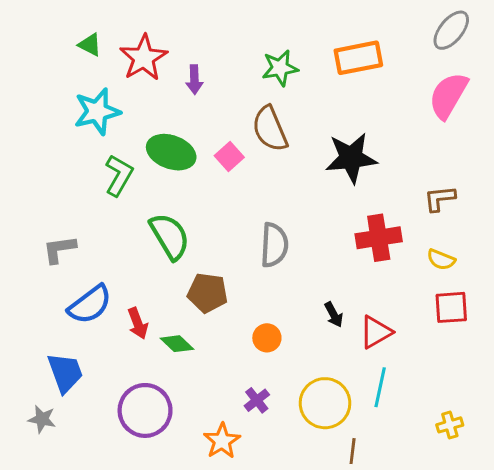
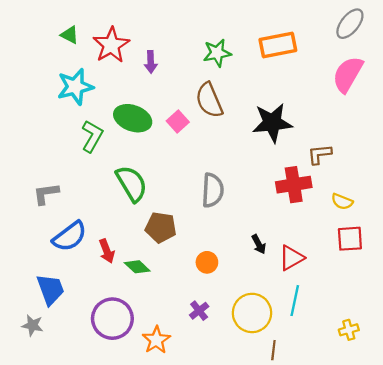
brown L-shape: (440, 199) -> (320, 154), moved
orange star: (222, 441) -> (156, 340), moved

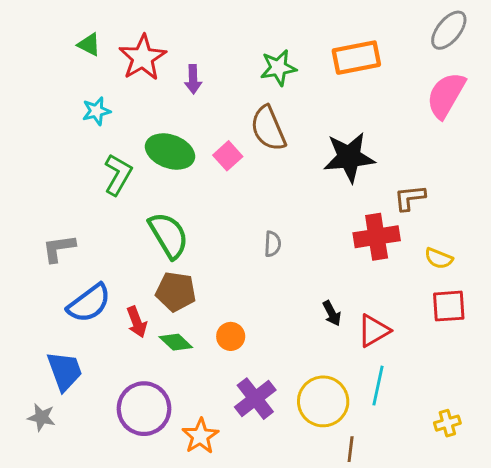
cyan star: (75, 87) -> (96, 111), size x0.6
gray semicircle: (213, 190) -> (273, 244), size x0.6
brown pentagon: (161, 227) -> (176, 292), moved
orange circle: (207, 262) -> (231, 336), moved
purple cross: (199, 311) -> (255, 399), size x1.6

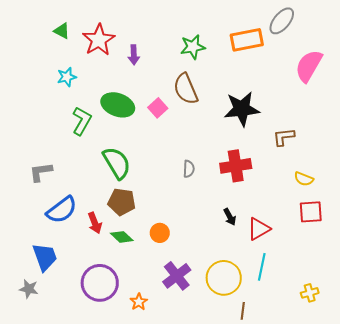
gray ellipse: (449, 30) -> (282, 21), moved
red cross: (377, 237) -> (236, 166), moved
orange star: (200, 436) -> (139, 302), size x0.7

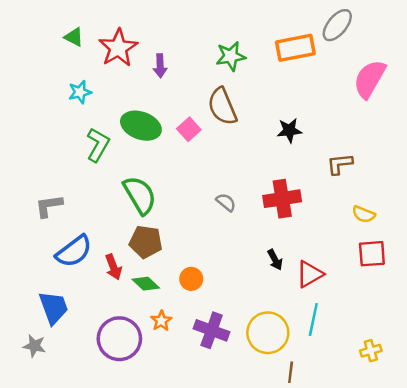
black star: (242, 109) -> (289, 130), size x0.6
gray semicircle: (189, 169) -> (226, 202), turned -54
purple cross: (177, 276) -> (212, 330), turned -32
orange star: (139, 302) -> (161, 321), moved

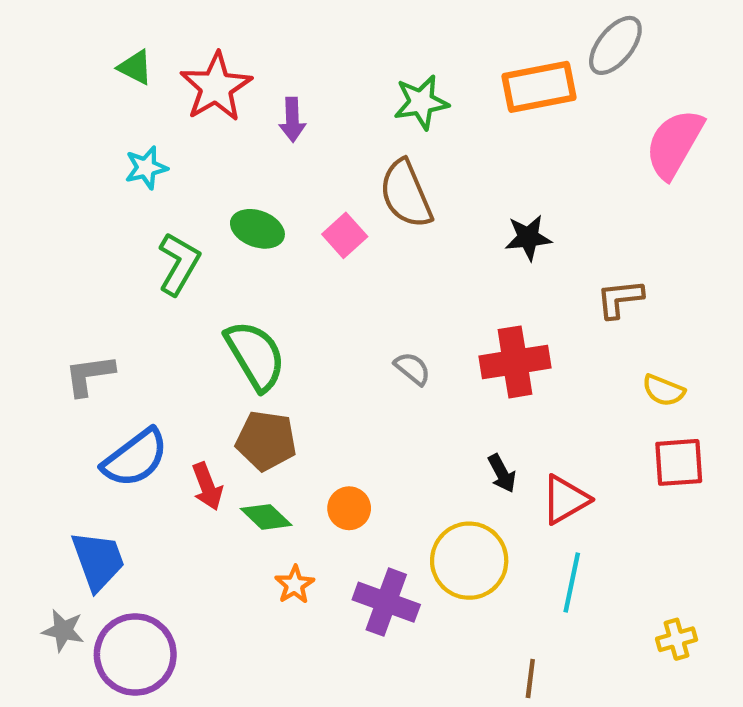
green ellipse: (141, 126) -> (257, 229), size x0.7
yellow circle: (268, 333) -> (469, 561), moved
purple circle: (119, 339) -> (135, 655), moved

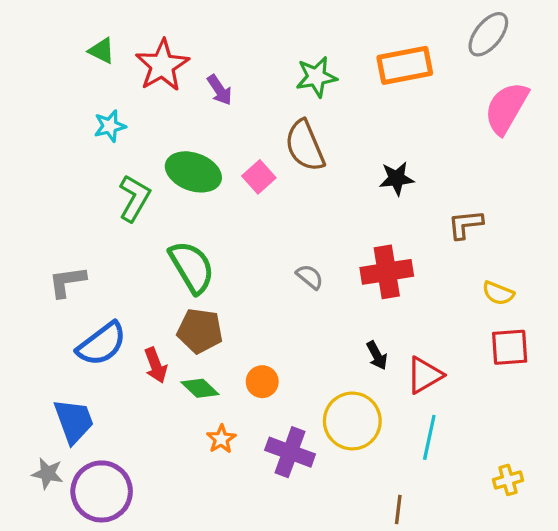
gray ellipse: (615, 45) -> (488, 34), moved
purple arrow: (292, 120) -> (220, 90), turned -32
green ellipse: (257, 229) -> (193, 172), size x1.4

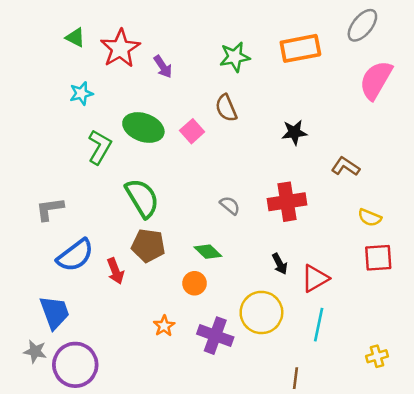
brown semicircle: (305, 146) -> (226, 108), size x0.7
brown L-shape: (465, 224) -> (345, 166), turned 40
green diamond: (200, 388) -> (208, 252), moved

